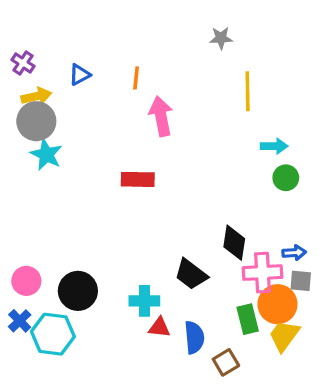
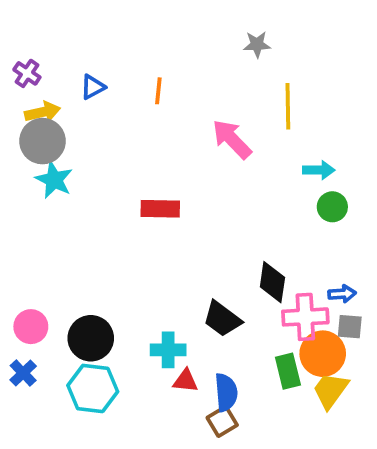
pink arrow: (161, 116) -> (232, 139), moved, turned -33
cyan hexagon: (53, 334) -> (93, 388), moved
brown square: (226, 362) -> (222, 421), moved

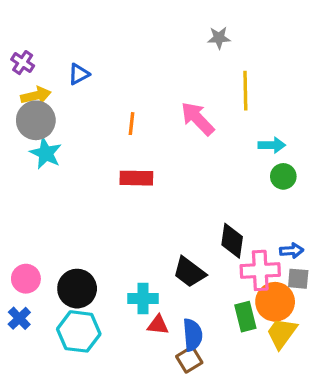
orange line: (158, 91) -> (132, 124), moved

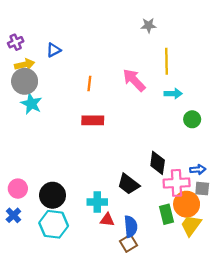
purple cross: (23, 63) -> (16, 42), turned 32
cyan arrow: (272, 145) -> (173, 94), moved

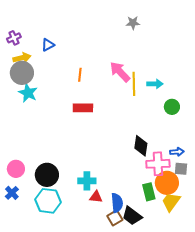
yellow line: (166, 61) -> (134, 84), moved
black trapezoid: (128, 184) -> (132, 216), moved

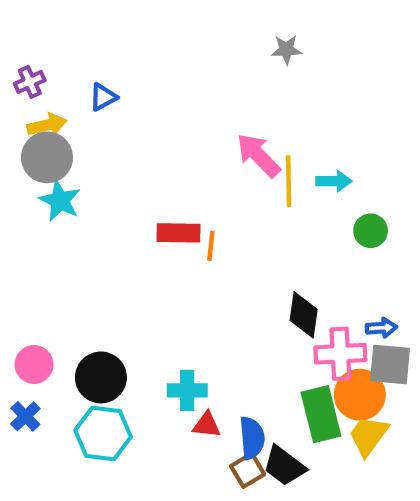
orange line: (80, 75) -> (211, 246), moved
gray square: (181, 169) -> (390, 364), size x1.5
green rectangle: (149, 192) -> (321, 414), size x1.4

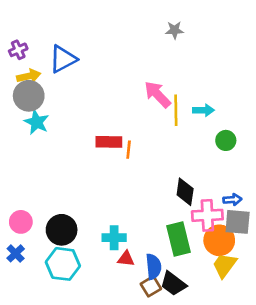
blue triangle: (103, 97) -> (63, 59), size x1.6
green rectangle: (321, 414) -> (178, 239), moved

